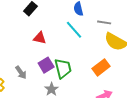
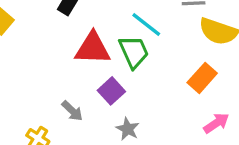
red triangle: (40, 38) -> (93, 48), size x1.6
green trapezoid: (63, 68) -> (134, 52), moved

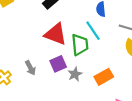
orange rectangle: (202, 78) -> (104, 77), moved
gray star: (128, 129) -> (75, 74), moved

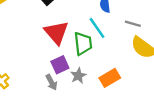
red triangle: (56, 34) -> (56, 33), turned 30
gray arrow: (30, 68) -> (51, 82), moved

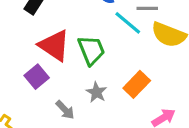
cyan line: (97, 28) -> (128, 23), moved
purple square: (60, 65) -> (37, 77), moved

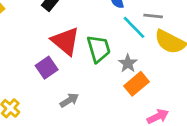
gray star: (96, 92) -> (128, 63), moved
gray arrow: (65, 110) -> (69, 100), turned -84

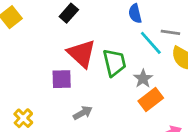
purple square: (47, 68) -> (62, 79), turned 30

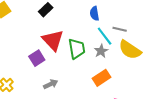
purple square: (62, 79) -> (37, 58), turned -35
gray star: (143, 79) -> (101, 51), moved

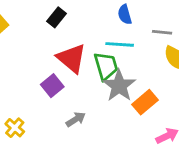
cyan line: (105, 36) -> (120, 44), moved, turned -42
gray star: (101, 51) -> (119, 86), moved, size x1.6

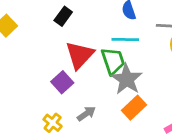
red triangle: (72, 58) -> (80, 55), turned 36
orange rectangle: (145, 102) -> (134, 108), moved
yellow cross: (15, 128) -> (53, 123), moved

